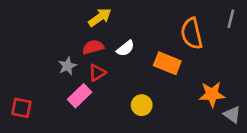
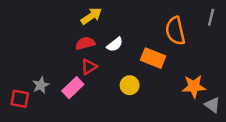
gray star: (67, 66) -> (41, 85), moved
yellow circle: (142, 105) -> (130, 85), moved

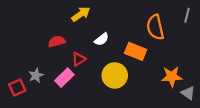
red semicircle: (85, 43) -> (57, 42), moved
yellow circle: (130, 85) -> (115, 75), size x1.5
red square: (20, 99) -> (17, 88), turned -35

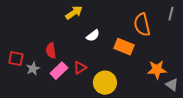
red semicircle: (57, 42) -> (51, 51), moved, turned -84
red triangle: (79, 59) -> (80, 68), moved
yellow circle: (115, 75) -> (105, 83), moved
red square: (17, 88) -> (16, 59), moved, turned 35

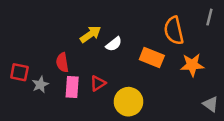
yellow arrow: (74, 13) -> (91, 34), moved
orange star: (157, 70) -> (192, 65), moved
pink rectangle: (59, 71) -> (72, 87), turned -42

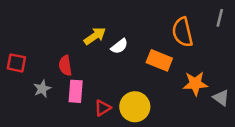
orange star: (192, 65) -> (195, 84), moved
red square: (19, 72) -> (16, 63), moved
red triangle: (98, 83) -> (103, 108), moved
gray triangle: (211, 104) -> (221, 98), moved

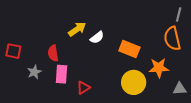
orange semicircle: (182, 32) -> (172, 39), moved
gray triangle: (221, 98) -> (180, 89), moved, turned -40
yellow circle: (135, 107) -> (134, 82), moved

